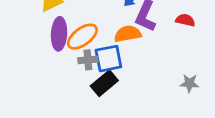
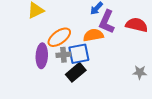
red semicircle: (185, 20) -> (137, 25), size x1.5
purple ellipse: (59, 34) -> (42, 56), moved

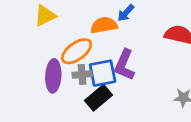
purple L-shape: (107, 22) -> (124, 65), moved
orange semicircle: (93, 35) -> (104, 25), moved

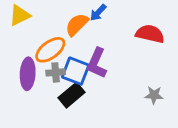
orange semicircle: (104, 25) -> (77, 25), turned -35
blue square: (103, 73) -> (76, 71), turned 32

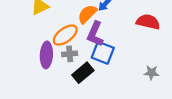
purple L-shape: (97, 63) -> (95, 34), moved
blue square: (76, 71) -> (103, 53), moved

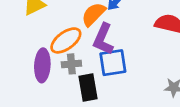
blue square: (103, 53) -> (113, 63), turned -30
black rectangle: (83, 73) -> (88, 87), turned -60

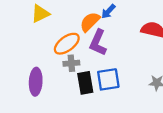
blue square: (113, 63) -> (108, 79), moved
purple ellipse: (42, 65) -> (36, 82), moved

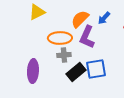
blue arrow: (108, 11) -> (104, 18), moved
orange ellipse: (67, 44) -> (60, 38), turned 35
black rectangle: (85, 83) -> (76, 72), turned 60

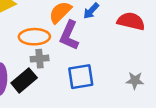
black rectangle: (76, 72) -> (24, 80), moved

